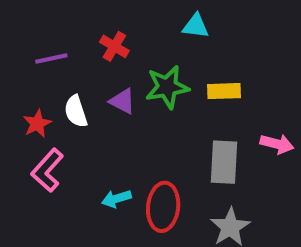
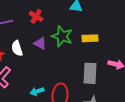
green star: (167, 87) -> (62, 36), turned 30

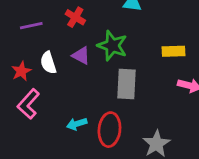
yellow rectangle: (90, 38) -> (173, 51), moved
gray rectangle: (90, 73) -> (127, 84), moved

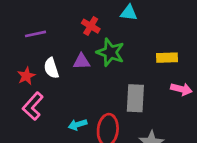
red cross: (75, 17) -> (91, 26), moved
purple triangle: (81, 56) -> (82, 62), turned -30
gray rectangle: (127, 84) -> (135, 98), moved

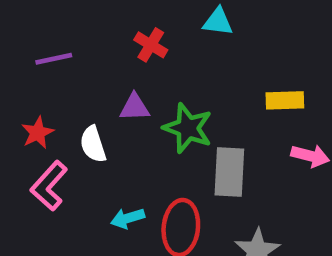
green star: (110, 52) -> (188, 128), moved
white semicircle: (51, 68) -> (93, 144), moved

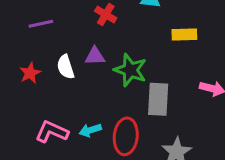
yellow rectangle: (285, 100) -> (184, 35), moved
white semicircle: (93, 144) -> (66, 67), moved
pink L-shape: (49, 186) -> (52, 132), moved, turned 72

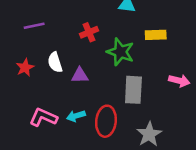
red cross: (106, 14) -> (89, 32), moved, turned 36
purple triangle: (95, 56) -> (80, 75), moved
green star: (130, 70) -> (120, 52), moved

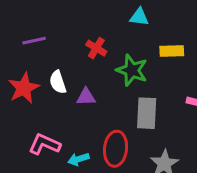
red cross: (89, 32) -> (96, 48), turned -36
red star: (25, 68) -> (24, 88), size x1.5
cyan arrow: (76, 116) -> (79, 159), moved

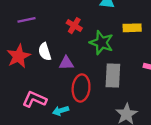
red ellipse: (116, 149) -> (81, 88), moved

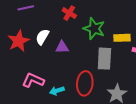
yellow rectangle: (132, 28) -> (122, 38), moved
white semicircle: (45, 52) -> (42, 37), turned 49
red ellipse: (81, 88) -> (85, 83), moved

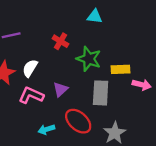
purple triangle: (62, 47) -> (61, 89), moved, turned -40
pink L-shape: (33, 80) -> (31, 95), moved
red ellipse: (85, 83) -> (78, 121), turned -55

